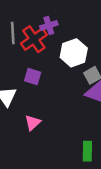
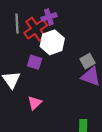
white hexagon: (74, 53) -> (52, 42), moved

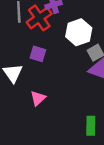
white hexagon: (52, 42) -> (79, 32), moved

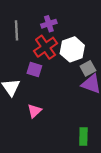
red cross: (39, 18) -> (46, 47), moved

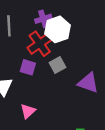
white hexagon: (72, 49) -> (57, 29), moved
gray square: (88, 68) -> (57, 65), moved

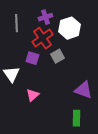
white hexagon: (57, 29) -> (69, 28), moved
purple triangle: (88, 83) -> (83, 90), moved

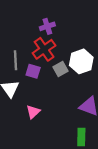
gray line: (16, 23) -> (16, 60), moved
white hexagon: (69, 28) -> (81, 61), moved

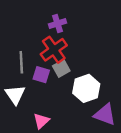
white hexagon: (81, 61) -> (86, 88), moved
gray square: (60, 69) -> (61, 68), moved

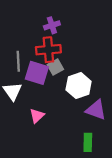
red cross: (54, 50) -> (48, 50), turned 30
purple square: (41, 75) -> (37, 73), size x1.5

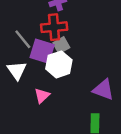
gray line: (18, 61) -> (23, 39), turned -36
white hexagon: (79, 86) -> (59, 64), moved

